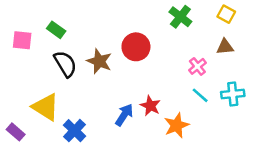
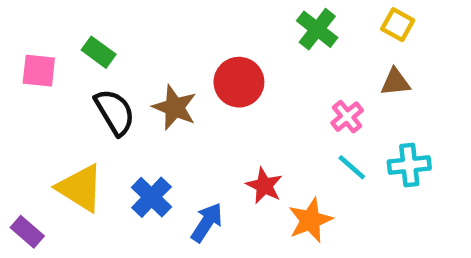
blue arrow: (124, 115) -> (207, 222), moved
blue cross: (74, 131) -> (152, 197), moved

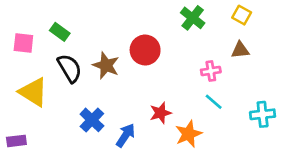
pink cross: (347, 117) -> (211, 71), turned 30
cyan cross: (409, 165) -> (263, 114), moved
red star: (264, 186) -> (160, 113), turned 30
yellow triangle: (80, 188) -> (33, 92), moved
purple rectangle: (27, 232) -> (16, 141), turned -48

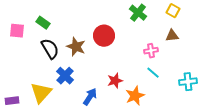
yellow triangle: (33, 92) -> (41, 93), moved, turned 40
blue cross: (92, 120) -> (65, 76), moved

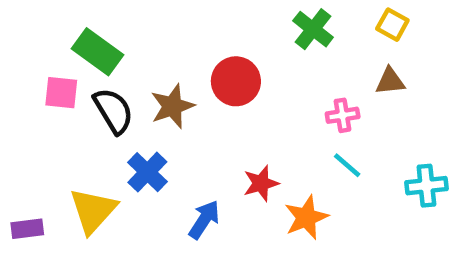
green rectangle: (43, 23) -> (98, 52), size x1.5
pink square: (17, 31) -> (61, 93), moved
brown star: (76, 47) -> (172, 106), turned 30

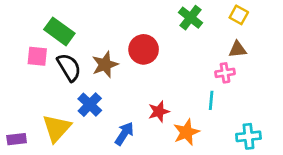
pink cross: (343, 115) -> (225, 73), moved
cyan line: (347, 165) -> (211, 100), turned 54
cyan cross: (426, 186) -> (248, 136), moved

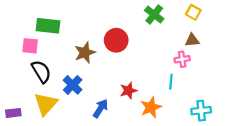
green rectangle: (59, 31) -> (48, 26), turned -30
black semicircle: (69, 67) -> (41, 72), moved

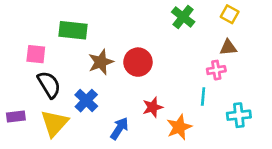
green rectangle: (48, 26) -> (73, 30), moved
red circle: (116, 40) -> (138, 62), moved
cyan cross: (201, 111) -> (239, 115), moved
purple rectangle: (13, 113) -> (16, 116), moved

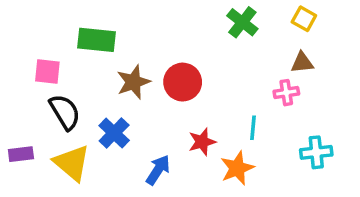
cyan line: (203, 97) -> (253, 128), moved
yellow triangle: (54, 123) -> (72, 163), turned -32

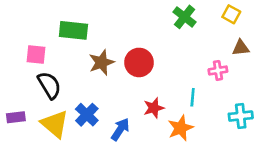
brown triangle: (302, 63) -> (241, 48), moved
blue cross: (114, 133) -> (87, 115), moved

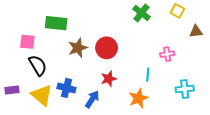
brown triangle: (241, 48) -> (196, 31), moved
red star: (154, 108) -> (109, 79), moved
blue cross: (87, 115) -> (66, 88), turned -30

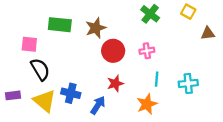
brown star: (78, 48) -> (96, 28), moved
pink cross: (167, 54) -> (147, 51), moved
cyan cross: (185, 89) -> (188, 83), moved

